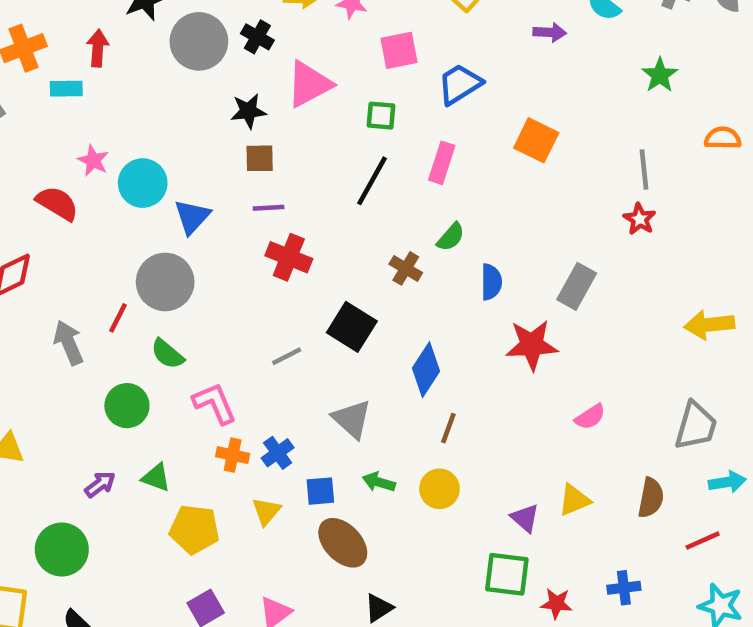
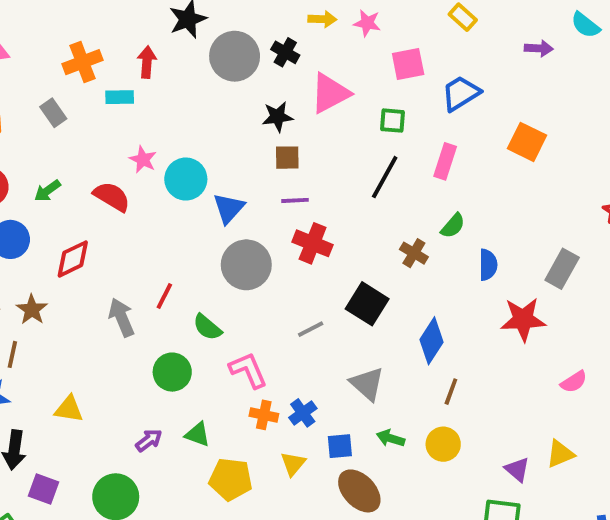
gray circle: (165, 282) -> (246, 265), moved

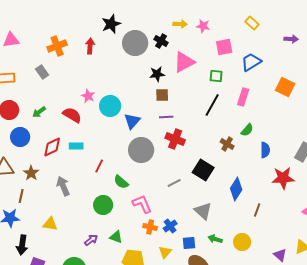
cyan rectangle: (120, 97) -> (76, 146), moved
gray arrow: (122, 317) -> (63, 186), moved
brown line: (451, 392) -> (257, 210), moved

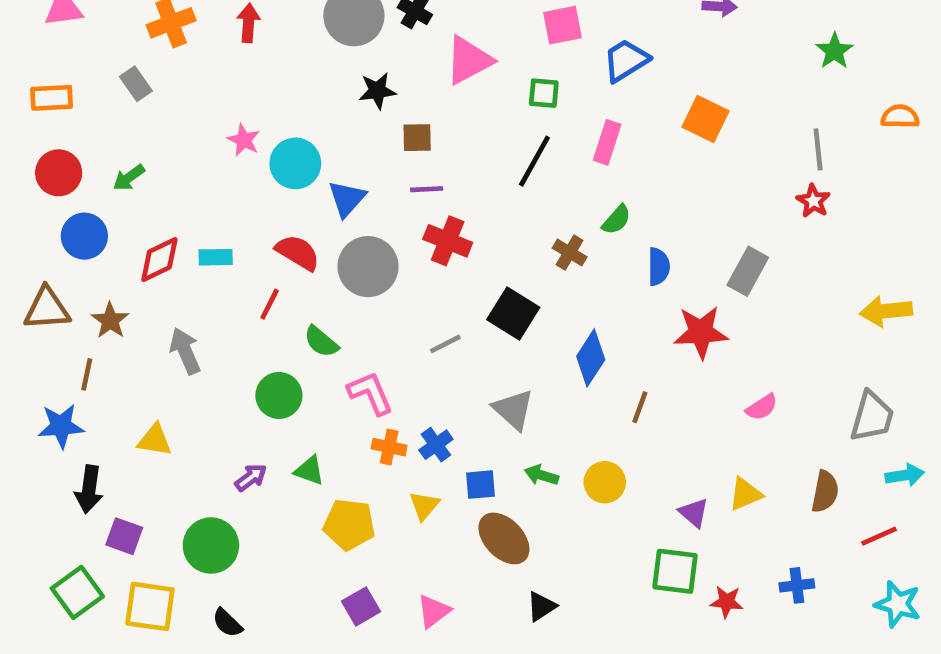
black star: (157, 74) -> (377, 91), moved
red semicircle: (72, 115) -> (298, 253), moved

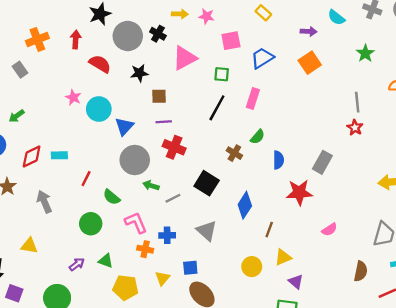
orange square: (706, 119) -> (310, 63), moved, turned 30
red semicircle: (298, 253) -> (100, 64), moved
blue cross: (436, 445) -> (167, 235), moved, turned 35
green arrow: (541, 475) -> (151, 185), moved
yellow triangle: (745, 494) -> (283, 257), moved

